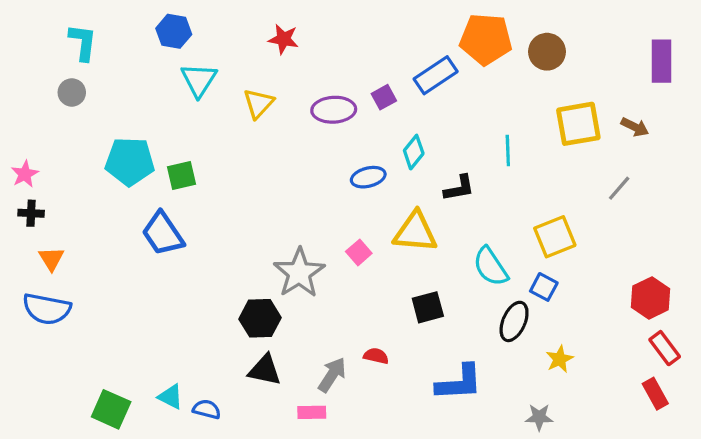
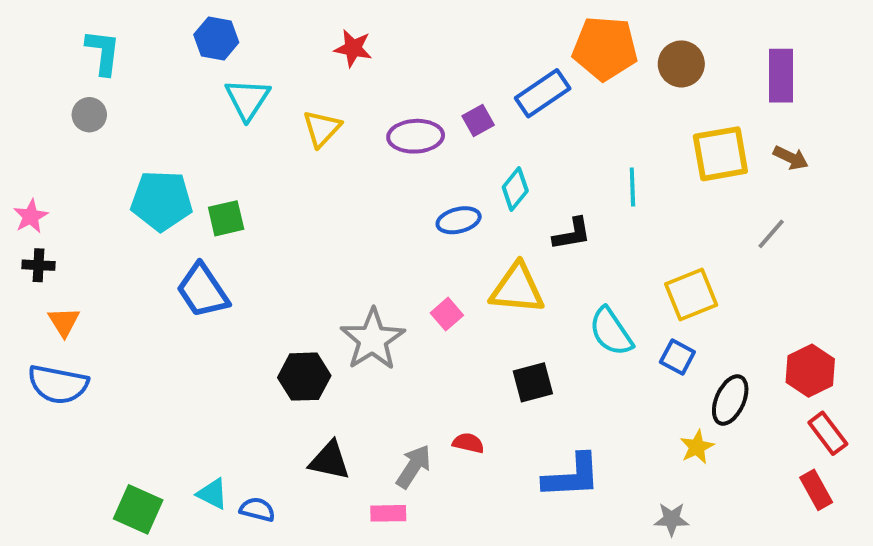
purple rectangle: (661, 61) -> (781, 76), moved
black hexagon: (260, 318) -> (304, 377), moved
black ellipse: (514, 321) -> (730, 400), moved

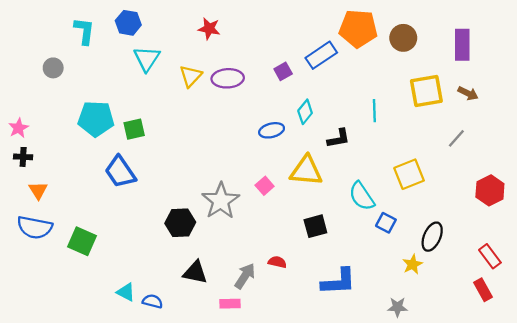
cyan L-shape: (103, 52) -> (84, 31), moved
purple ellipse: (416, 136) -> (228, 78), moved
blue square: (677, 357) -> (386, 223), moved
red hexagon: (810, 371) -> (490, 190), moved
green square: (138, 509) -> (82, 241), moved

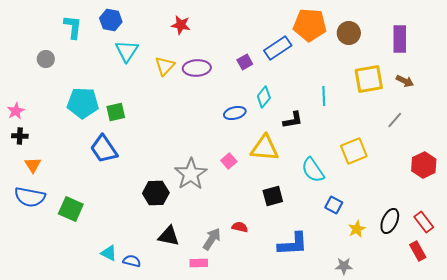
blue square: (386, 223) -> (334, 205), moved
black ellipse: (432, 237) -> (390, 221), moved

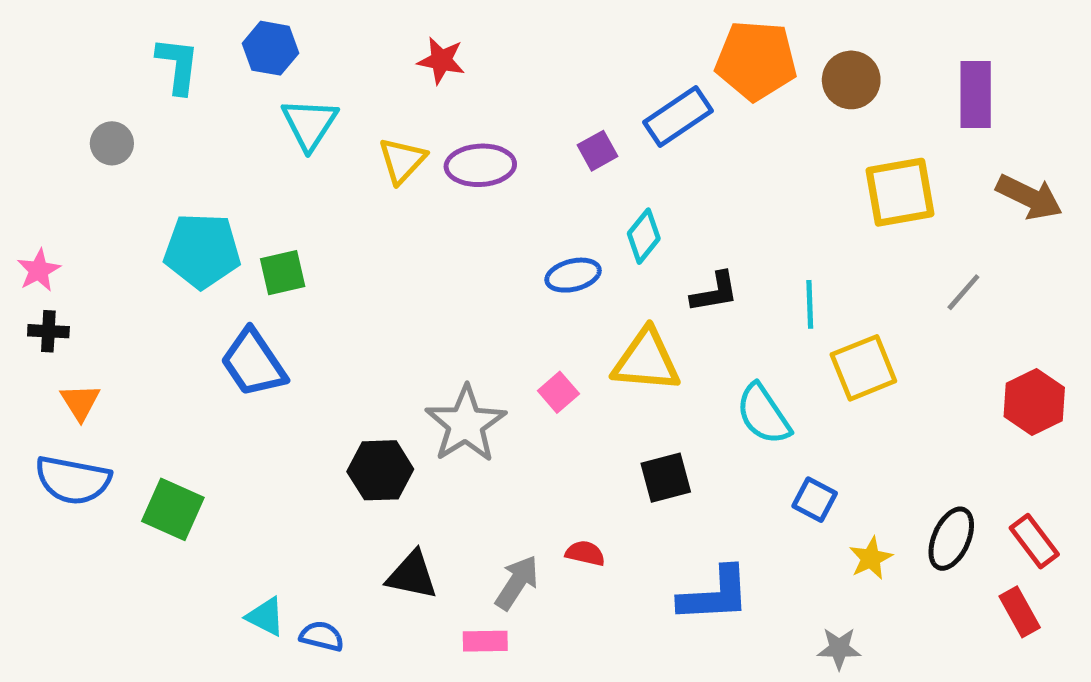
brown arrow: (405, 81) -> (1029, 197), moved, size x1.5
cyan line: (324, 96) -> (810, 304), moved

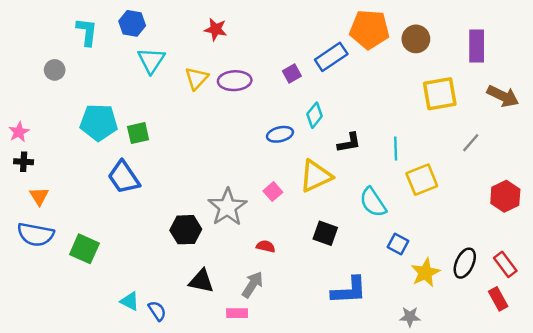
yellow triangle: (646, 361) -> (316, 176), turned -30
black square: (666, 478) -> (325, 233), turned 35
red semicircle: (585, 553) -> (266, 246), moved
yellow star: (871, 558) -> (425, 273), size x1.4
blue semicircle: (322, 636) -> (157, 311), turned 42

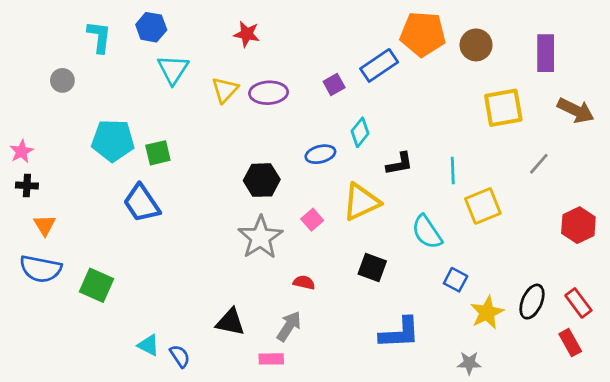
black hexagon: (186, 230) -> (262, 180), moved

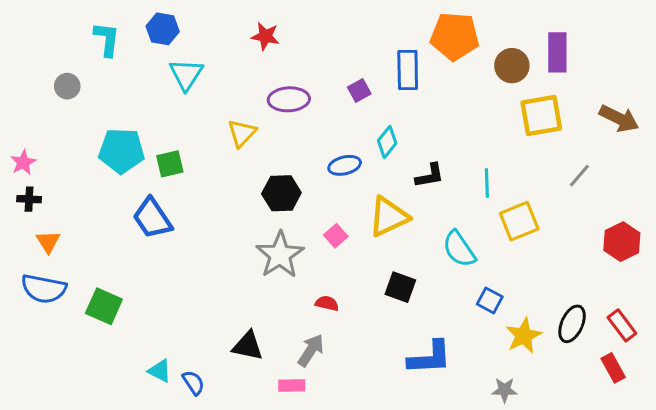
brown circle: (476, 45) -> (512, 66), moved
purple rectangle: (546, 53) -> (557, 52), moved
blue rectangle: (379, 65) -> (408, 70), turned -57
yellow triangle: (225, 90) -> (242, 133), moved

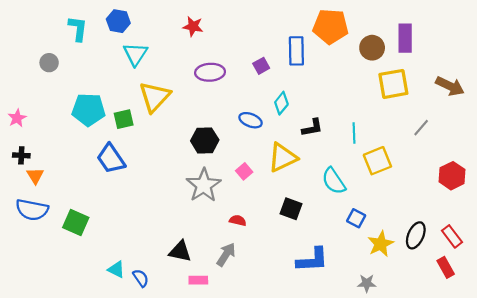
yellow triangle: (242, 133) -> (155, 97), moved, size x1.5
blue ellipse: (345, 165) -> (251, 120), turned 35
black cross: (29, 199) -> (21, 155), moved
pink rectangle: (292, 386) -> (198, 280), moved

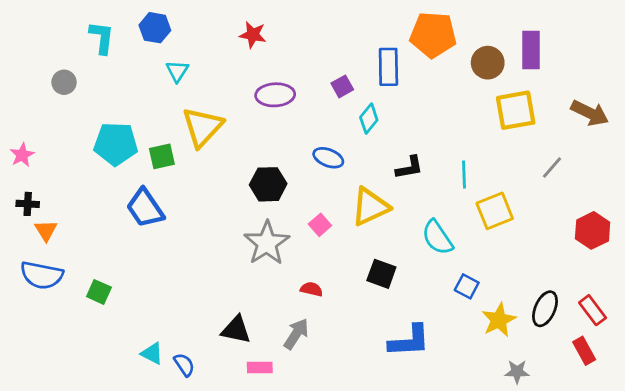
cyan triangle: (135, 54) -> (177, 71), size x0.7
cyan diamond: (281, 103) -> (369, 119), moved
green square: (76, 223) -> (99, 292), size x0.7
gray star: (367, 283) -> (517, 372), moved

